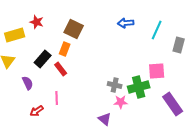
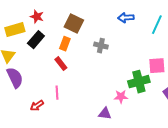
black rectangle: (43, 59) -> (36, 40), moved
purple semicircle: (28, 83) -> (15, 78), moved, size x1.5
gray cross: (115, 85) -> (101, 46), moved
purple triangle: (105, 119) -> (105, 114), turned -32

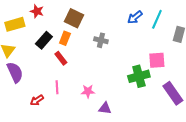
blue arrow: (126, 18) -> (135, 17), moved, turned -35
black rectangle: (36, 40) -> (44, 40), moved
pink star: (121, 97) -> (88, 91), moved

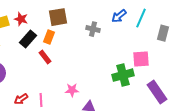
red star: (37, 11) -> (21, 19), moved
brown square: (74, 18) -> (58, 17), turned -36
gray cross: (101, 40) -> (93, 29), moved
pink line: (57, 87) -> (41, 100), moved

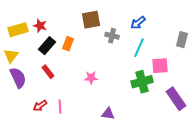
brown square: (58, 17) -> (91, 20), moved
cyan line: (141, 18) -> (139, 48), moved
red rectangle: (45, 57) -> (48, 72), moved
pink star: (72, 90) -> (91, 78), moved

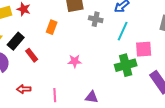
black rectangle: (47, 46) -> (16, 41), moved
red arrow: (40, 106) -> (24, 89), turned 32
pink line: (60, 107) -> (55, 95), moved

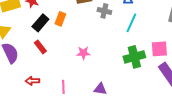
black rectangle: (16, 41) -> (40, 23), moved
pink square: (144, 49) -> (159, 49), moved

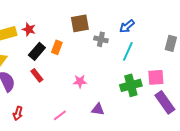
red arrow: (32, 81) -> (18, 113), moved, turned -72
pink line: (63, 87) -> (60, 115), turned 56
purple triangle: (100, 89) -> (98, 109), moved

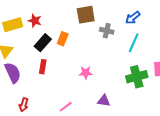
red rectangle: (37, 75) -> (43, 67), turned 48

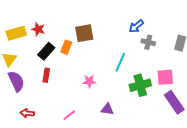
brown square: (86, 15) -> (84, 33), moved
gray cross: (107, 31) -> (148, 42), moved
cyan line: (134, 43) -> (120, 62), moved
red arrow: (24, 105) -> (27, 113), turned 80

